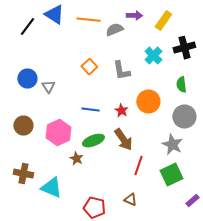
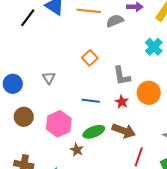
gray L-shape: (121, 71) -> (122, 76), moved
blue circle: (27, 79) -> (13, 84), moved
brown arrow: (123, 140) -> (124, 131), turned -35

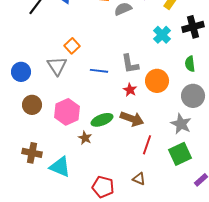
orange square: (90, 58) -> (72, 46), moved
gray triangle: (49, 78) -> (57, 66), size x1.5
blue line: (91, 101) -> (99, 71), moved

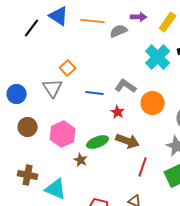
cyan cross: (162, 35) -> (158, 57), size x1.4
gray L-shape: (130, 64) -> (126, 86), turned 135
red star: (130, 90) -> (118, 112), moved

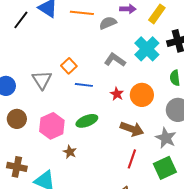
orange square: (68, 68) -> (69, 66), moved
gray L-shape: (126, 86) -> (115, 60), moved
red star: (118, 112) -> (117, 94), moved
brown arrow: (128, 141) -> (132, 129), moved
green ellipse: (98, 142) -> (87, 121), moved

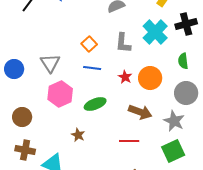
gray L-shape: (115, 60) -> (123, 43), turned -120
orange square: (69, 66) -> (89, 44), moved
brown circle: (17, 119) -> (22, 117), moved
pink hexagon: (52, 126) -> (60, 94), moved
red line: (132, 159) -> (129, 141), moved, turned 72

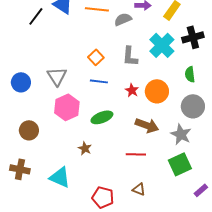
brown cross: (25, 150) -> (20, 169), moved

